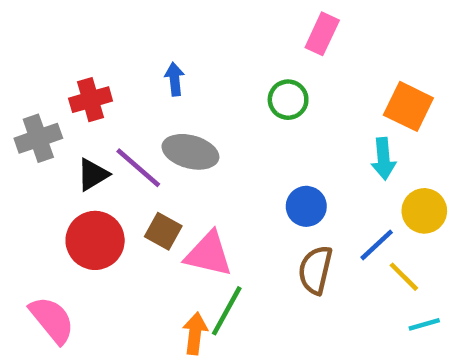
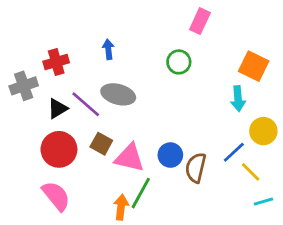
blue circle: (306, 206) -> (170, 155), moved
pink semicircle: (52, 320) -> (56, 196), moved

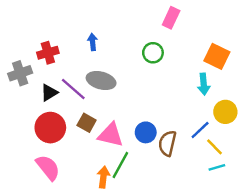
cyan line: (263, 202) -> (217, 167), moved

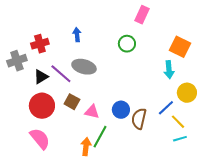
pink triangle: (111, 135) -> (92, 112), size x0.7

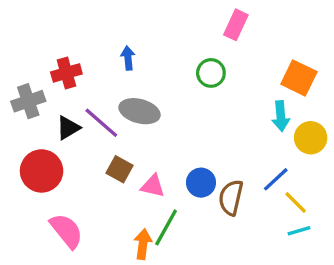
yellow circle: (187, 93) -> (311, 138), moved
red circle: (42, 106) -> (42, 171), moved

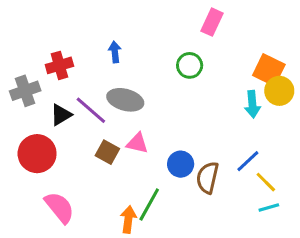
yellow circle: (311, 138) -> (279, 91), moved
pink triangle: (153, 186) -> (137, 143), moved

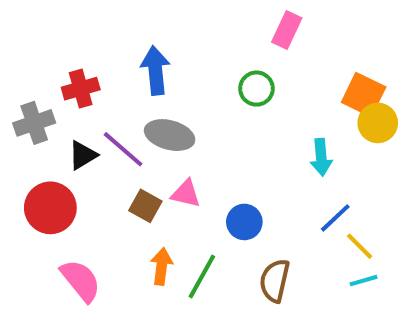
blue arrow: (115, 52) -> (155, 70), size x1.6
cyan arrow: (252, 104) -> (321, 157), moved
brown semicircle: (208, 178) -> (275, 281), moved
orange arrow: (128, 219) -> (161, 266), moved

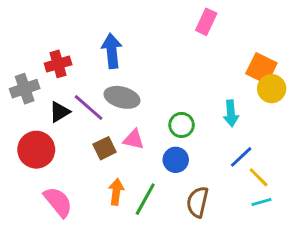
green circle: (256, 89) -> (182, 125), moved
brown square: (145, 206) -> (105, 148), turned 35

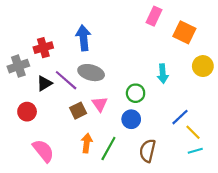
orange square: (261, 68) -> (184, 32), moved
cyan arrow: (231, 113) -> (163, 74), moved
pink triangle: (134, 139) -> (100, 104), turned 42
red circle: (36, 150) -> (27, 112), size x0.7

